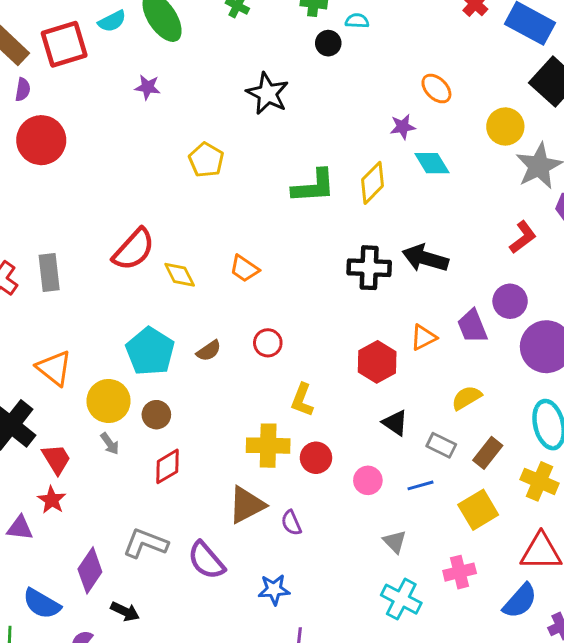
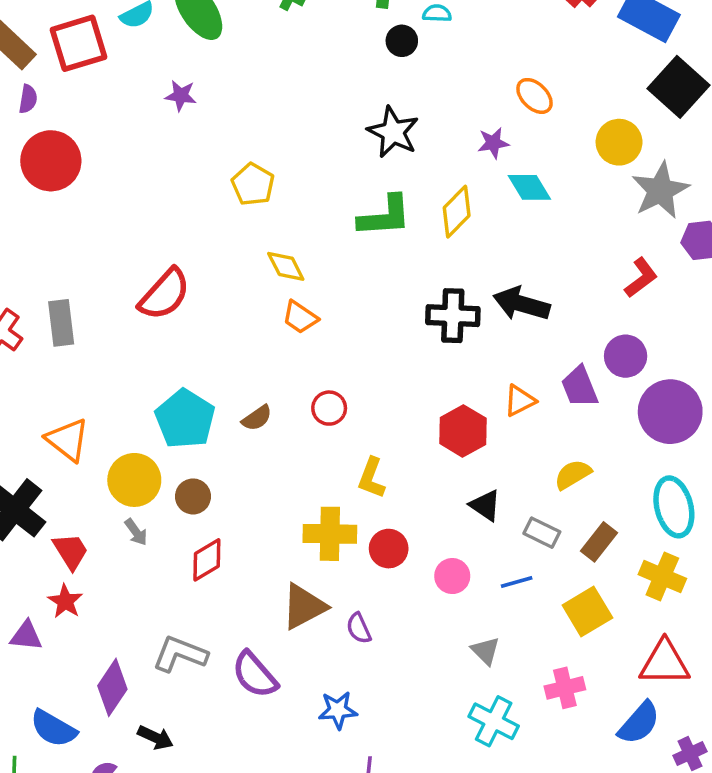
black star: (268, 93) -> (393, 132), moved
yellow diamond: (180, 275) -> (286, 266), moved

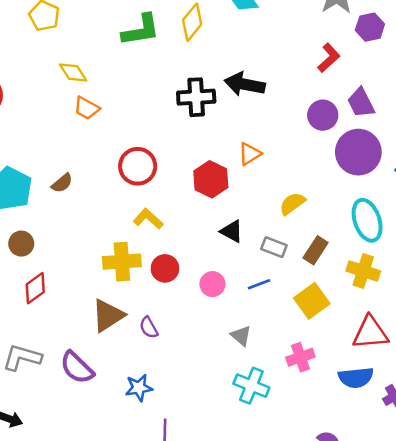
purple trapezoid: (580, 387) -> (361, 103), moved
red circle: (329, 408) -> (138, 166), moved, size x1.5
yellow L-shape: (371, 478) -> (148, 219), turned 116
blue semicircle: (639, 723) -> (356, 378), turned 48

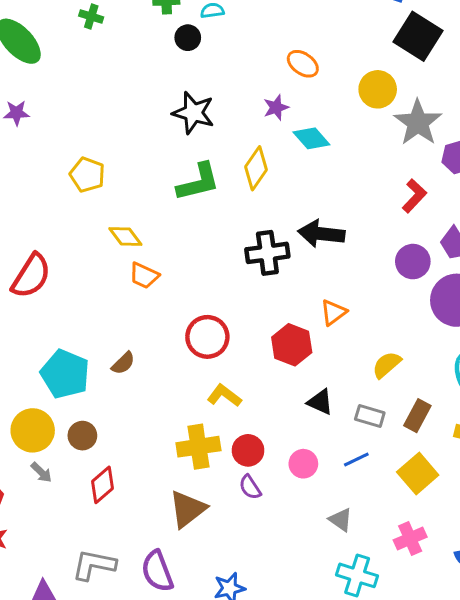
purple semicircle: (149, 328) -> (250, 487), moved
purple semicircle: (77, 368) -> (157, 571), turned 30

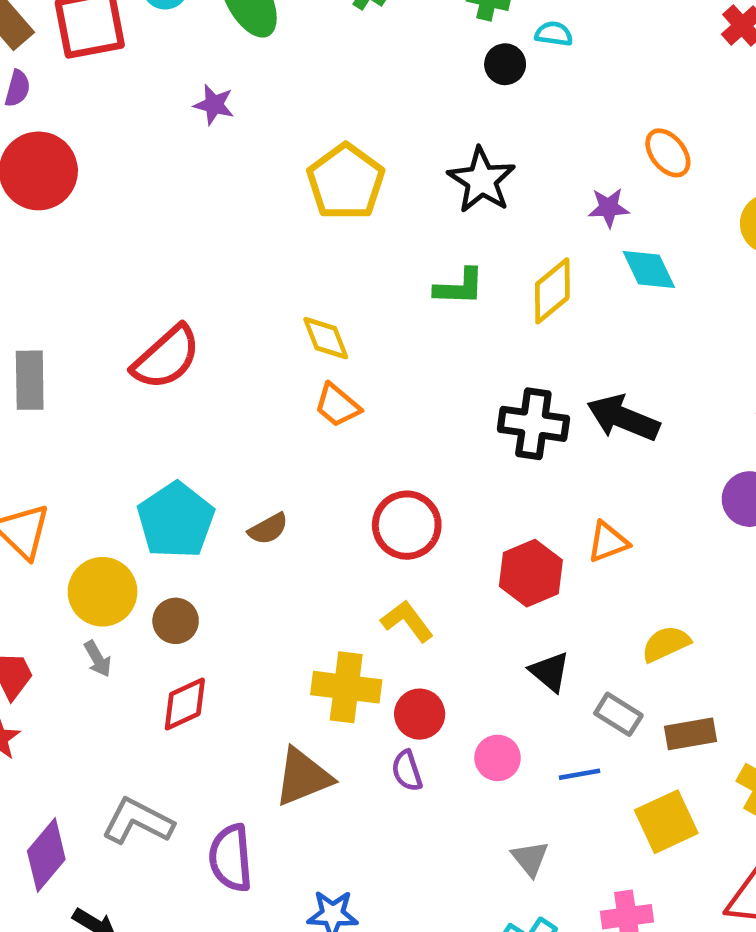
yellow pentagon: (87, 175) -> (346, 182), moved, size x1.4
green L-shape: (198, 182) -> (459, 287), size x0.7
brown rectangle: (417, 416) -> (690, 734), turned 36

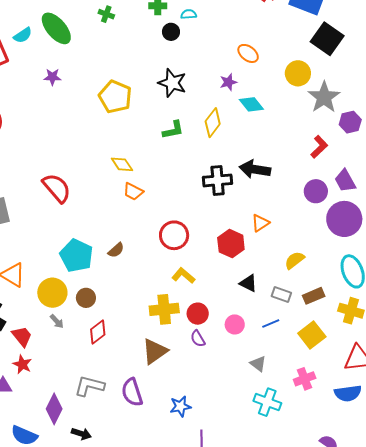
red semicircle: (166, 358) -> (57, 188), turned -76

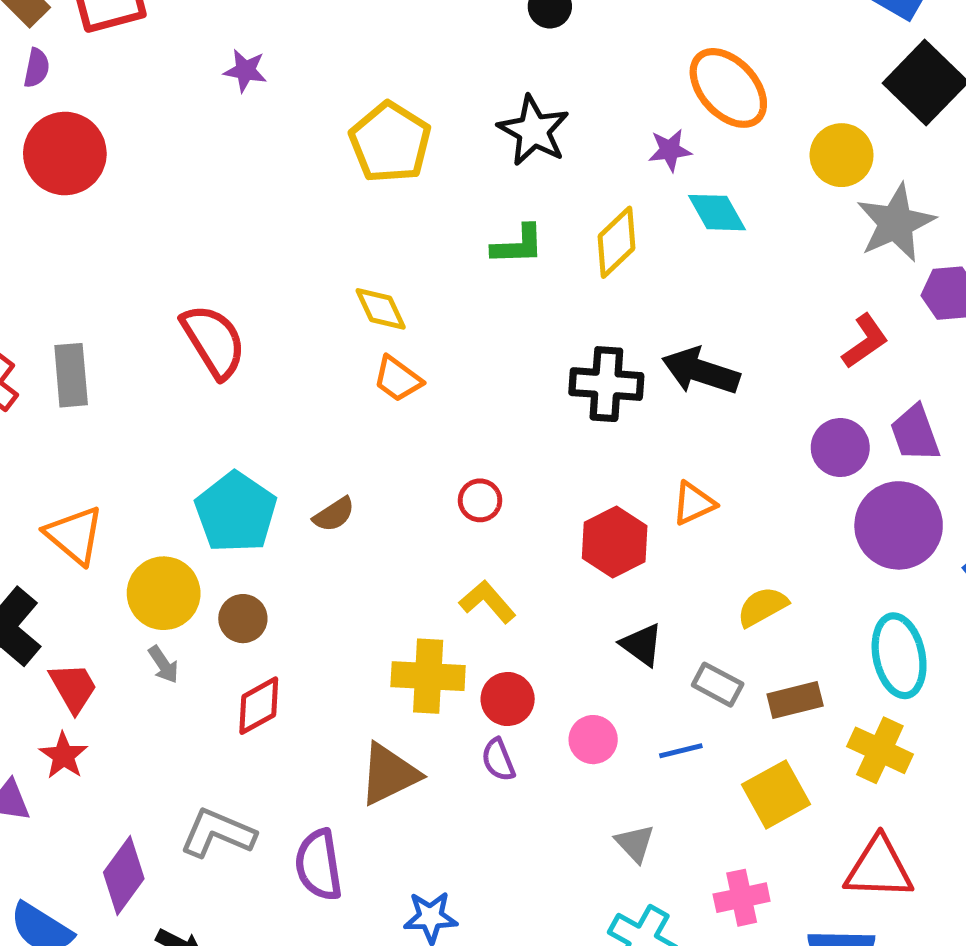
orange ellipse: (248, 53) -> (728, 88), size x1.6
red circle: (174, 235) -> (480, 500), size x0.6

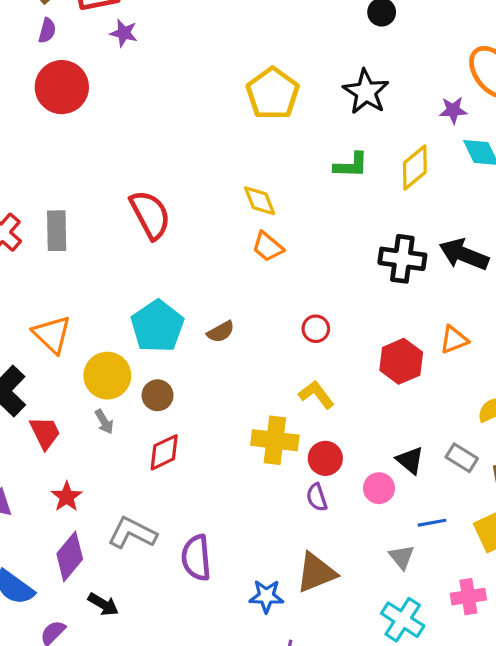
purple star: (245, 71) -> (124, 33), moved
black triangle: (642, 645) -> (410, 460), moved
blue line: (681, 751) -> (432, 523), moved
red star: (63, 756) -> (67, 497), moved
brown triangle: (389, 774) -> (316, 573), moved

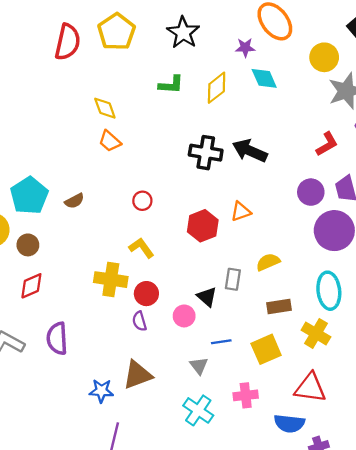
red semicircle: (150, 215) -> (68, 42), moved, turned 39
gray rectangle: (462, 458) -> (233, 279), moved, turned 65
purple semicircle: (196, 558) -> (57, 338), moved

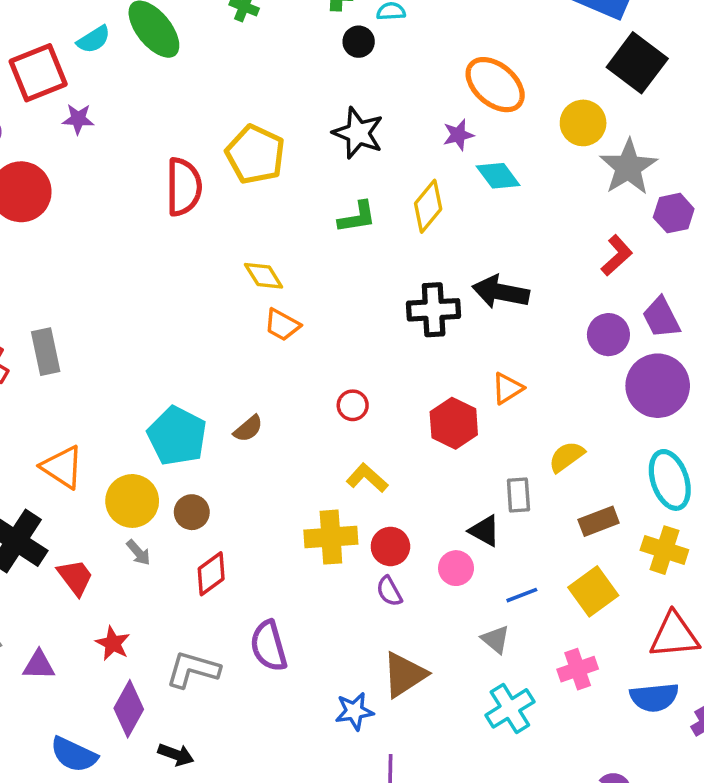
cyan cross: (198, 410) -> (510, 708), turned 36

